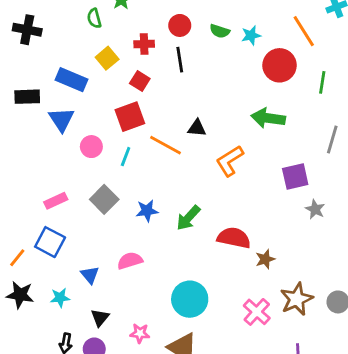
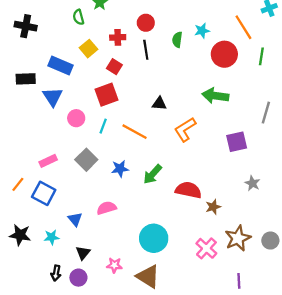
green semicircle: (220, 31) -> (177, 40), moved, turned 80
green line: (322, 82) -> (261, 56), moved
orange line: (165, 145) -> (135, 132), moved
gray star: (315, 209) -> (252, 183), moved
orange line: (17, 258) -> (18, 184), moved

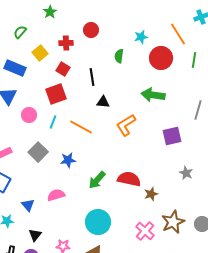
green semicircle: (78, 17) -> (20, 32), moved, turned 56
green semicircle: (177, 40) -> (119, 56), moved
black line: (146, 50) -> (92, 77), moved
green arrow: (153, 174) -> (97, 180), moved

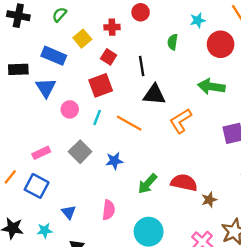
black triangle: (103, 102) -> (154, 95), size x1.5
pink semicircle: (56, 195) -> (109, 210), moved, turned 114

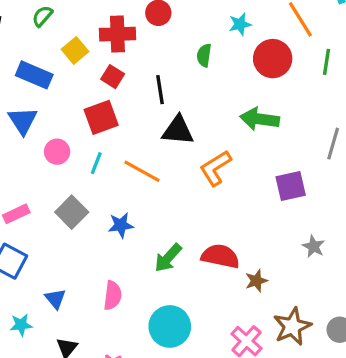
red cross: (112, 27) -> (117, 34), size x1.5

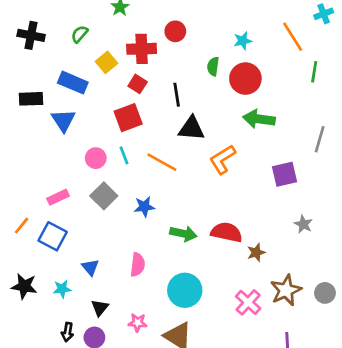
red circle: (273, 59) -> (245, 79), moved
pink circle: (57, 152) -> (96, 158), moved
cyan line: (96, 163) -> (124, 155), turned -42
green arrow: (168, 258) -> (183, 234), turned -120

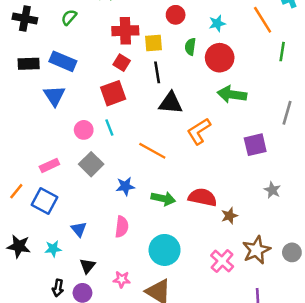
red circle: (175, 31) -> (176, 15), moved
yellow square: (107, 62) -> (154, 43), moved, turned 36
black rectangle: (31, 99) -> (29, 64), moved
orange line: (162, 162) -> (152, 151), moved
blue star: (144, 207) -> (125, 186), moved

